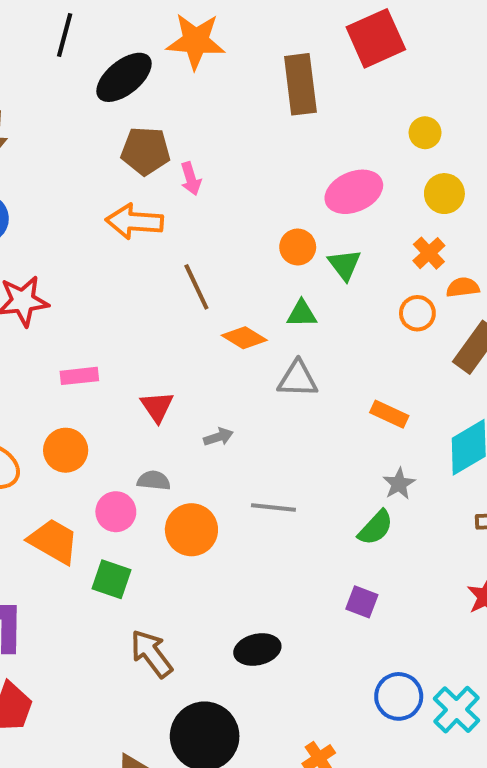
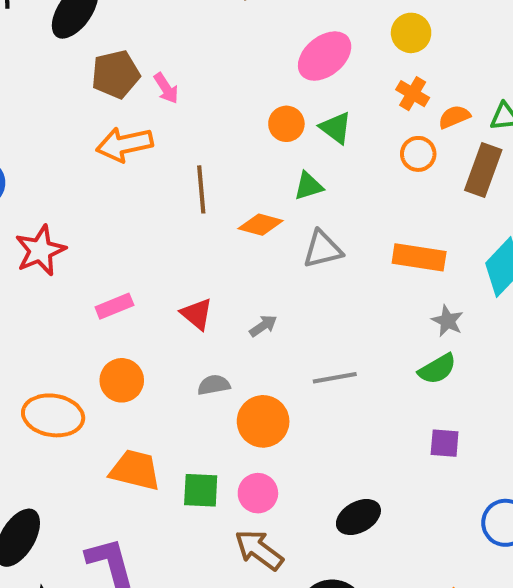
brown line: (196, 287) -> (201, 189), turned 36
orange rectangle: (389, 414) -> (419, 257), size x1.4
pink circle: (116, 512) -> (258, 493), moved
green semicircle: (376, 528) -> (437, 369), turned 33

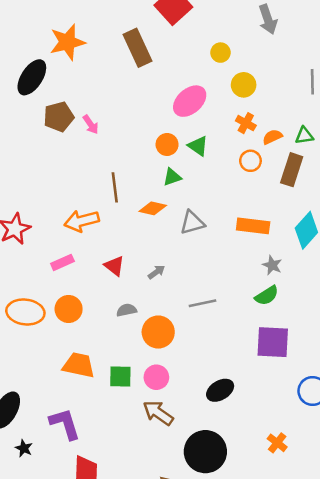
orange arrow: (124, 144) -> (82, 221), moved
green triangle: (309, 186) -> (172, 177), moved
orange ellipse: (53, 415) -> (25, 312), moved
purple square: (445, 443) -> (273, 342), size x1.8

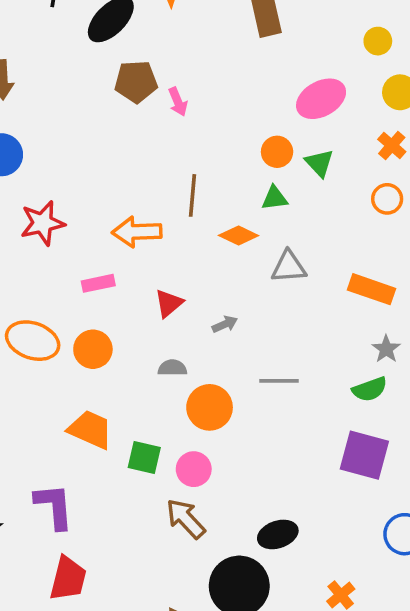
red triangle: (114, 266) -> (169, 303), turned 30
black ellipse: (220, 390) -> (278, 534), moved

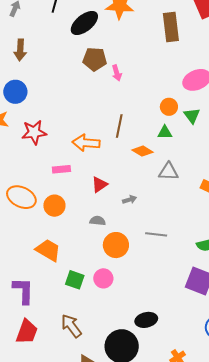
green square: (144, 457) -> (75, 280), moved
brown arrow: (186, 519) -> (71, 326), moved

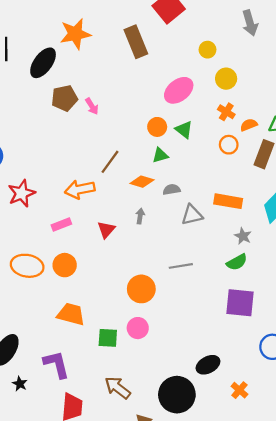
brown line: (119, 126) -> (110, 162), turned 40
gray triangle: (168, 172) -> (192, 215), moved
gray arrow: (129, 200) -> (140, 216), moved, turned -48
gray semicircle: (98, 221) -> (172, 190), moved
black ellipse: (146, 320) -> (208, 365), moved

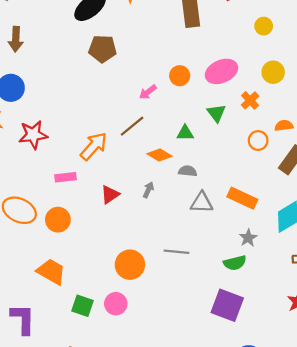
yellow circle: (207, 50) -> (264, 26), moved
pink arrow: (92, 106) -> (148, 92), moved, turned 70
orange cross: (226, 112) -> (250, 100), moved
orange circle: (157, 127) -> (180, 76), moved
orange arrow: (80, 189) -> (94, 146), turned 128

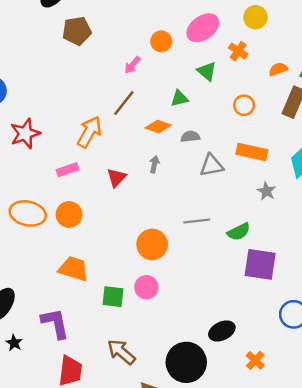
orange circle: (258, 141) -> (244, 105), moved
green semicircle: (235, 263) -> (239, 232), moved

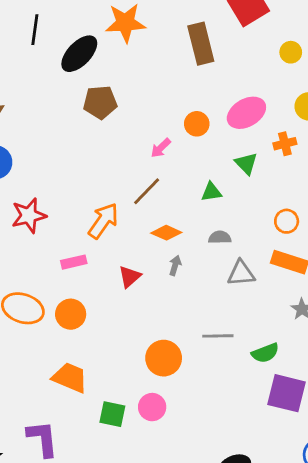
orange cross: (238, 51) -> (285, 144), turned 36
orange circle: (244, 105) -> (287, 221), moved
orange diamond: (158, 126) -> (166, 233), moved

